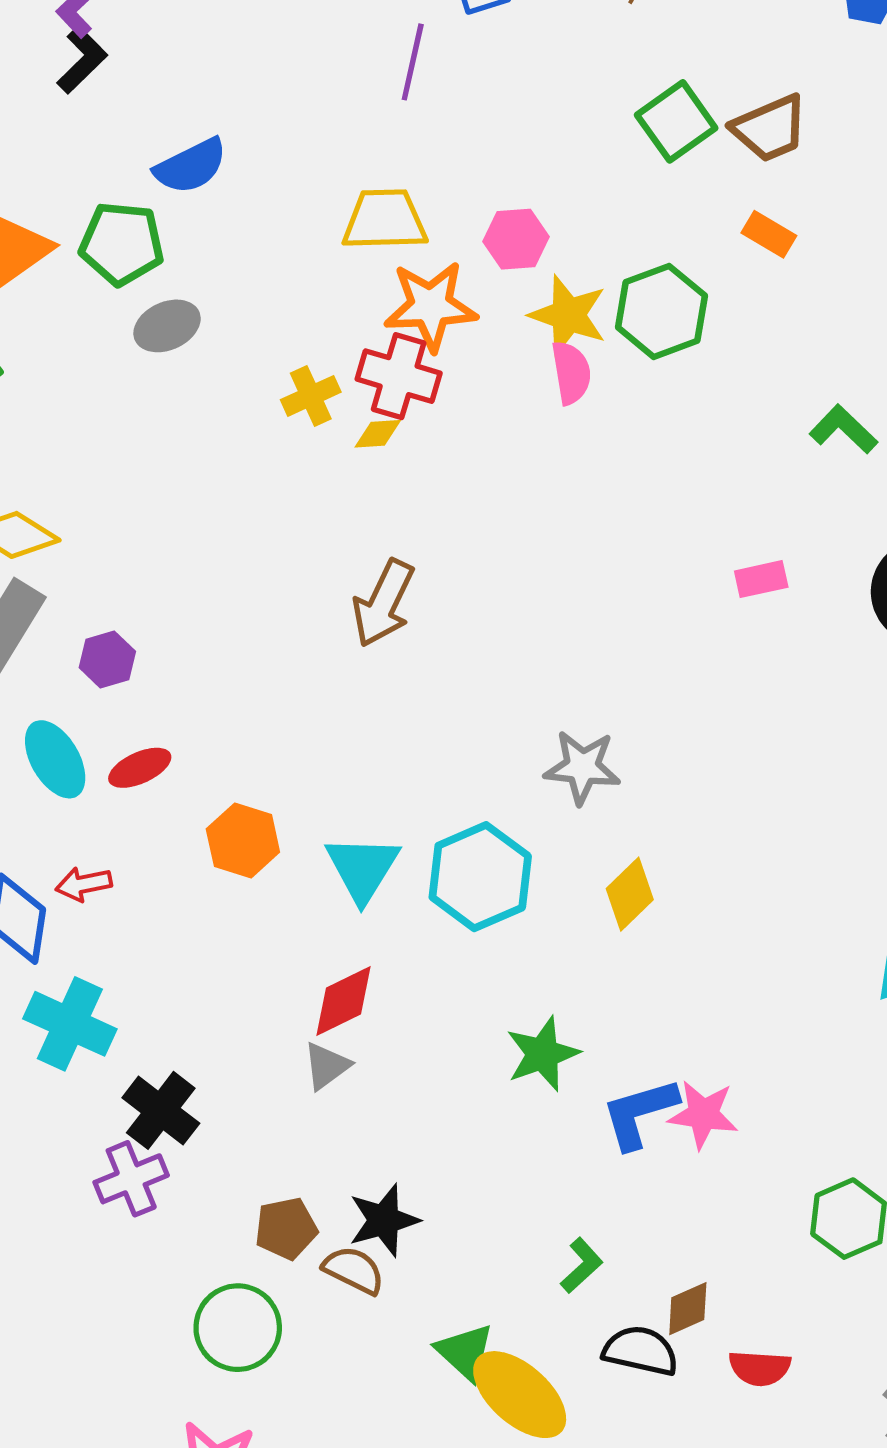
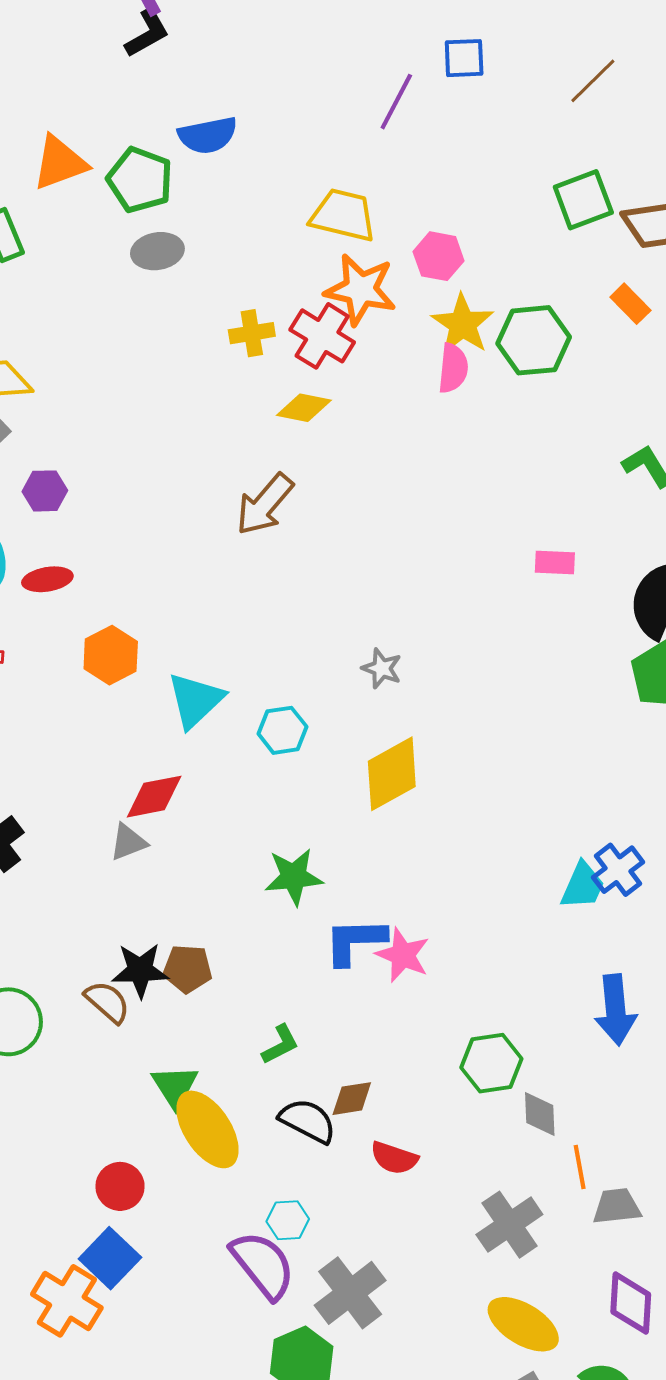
yellow diamond: (378, 434) -> (304, 408), moved, size x1.4
gray star: (582, 767) -> (382, 668), size x0.7
cyan hexagon: (480, 877) -> (282, 730), size x0.6
yellow diamond: (630, 894) -> (392, 774), size x1.4
brown pentagon: (286, 1228) -> (187, 969), moved

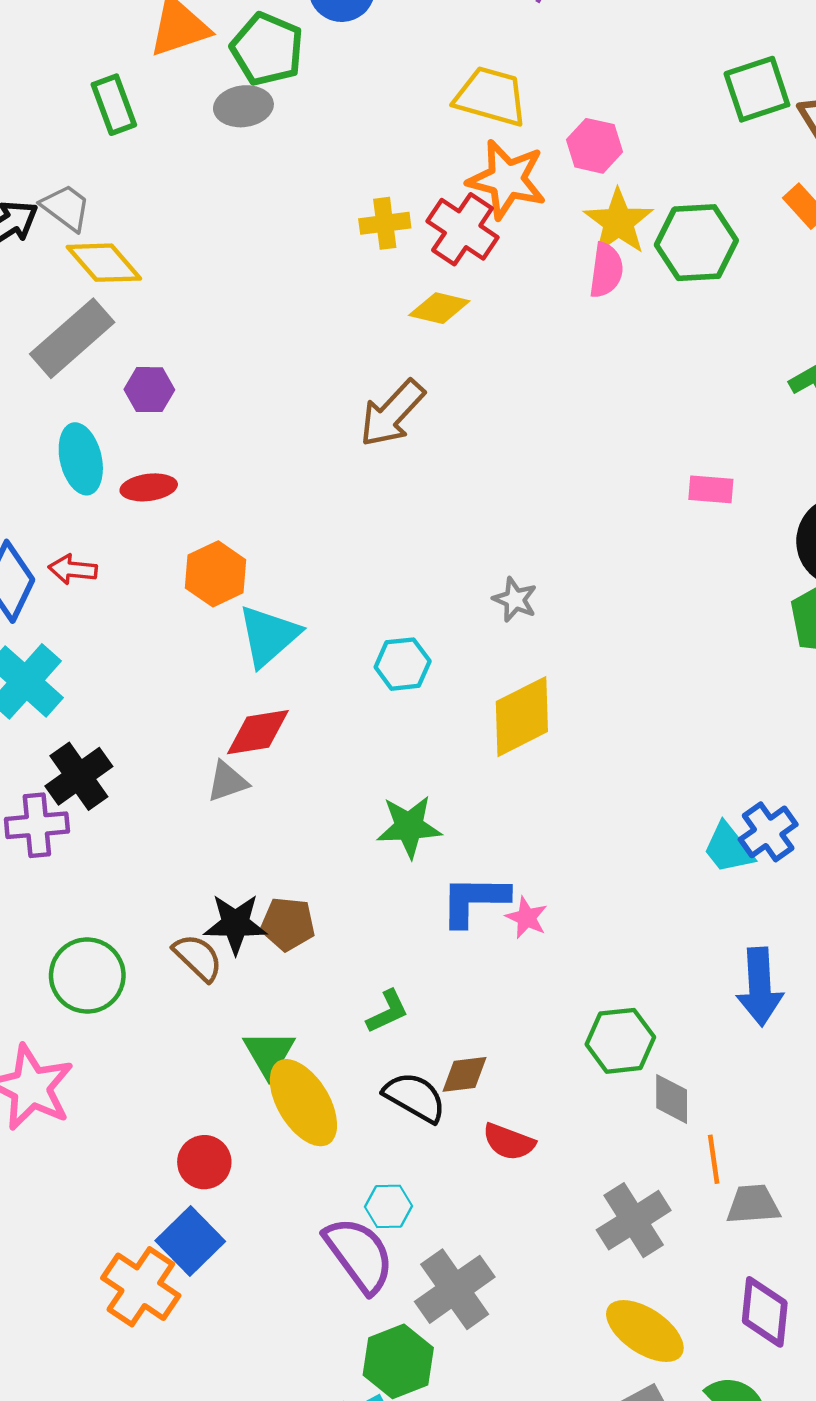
gray ellipse: (157, 251) -> (243, 106), moved
cyan triangle: (195, 700) -> (269, 636), moved
cyan trapezoid: (583, 886) -> (728, 848), turned 116
pink star: (403, 955) -> (527, 918), size x0.7

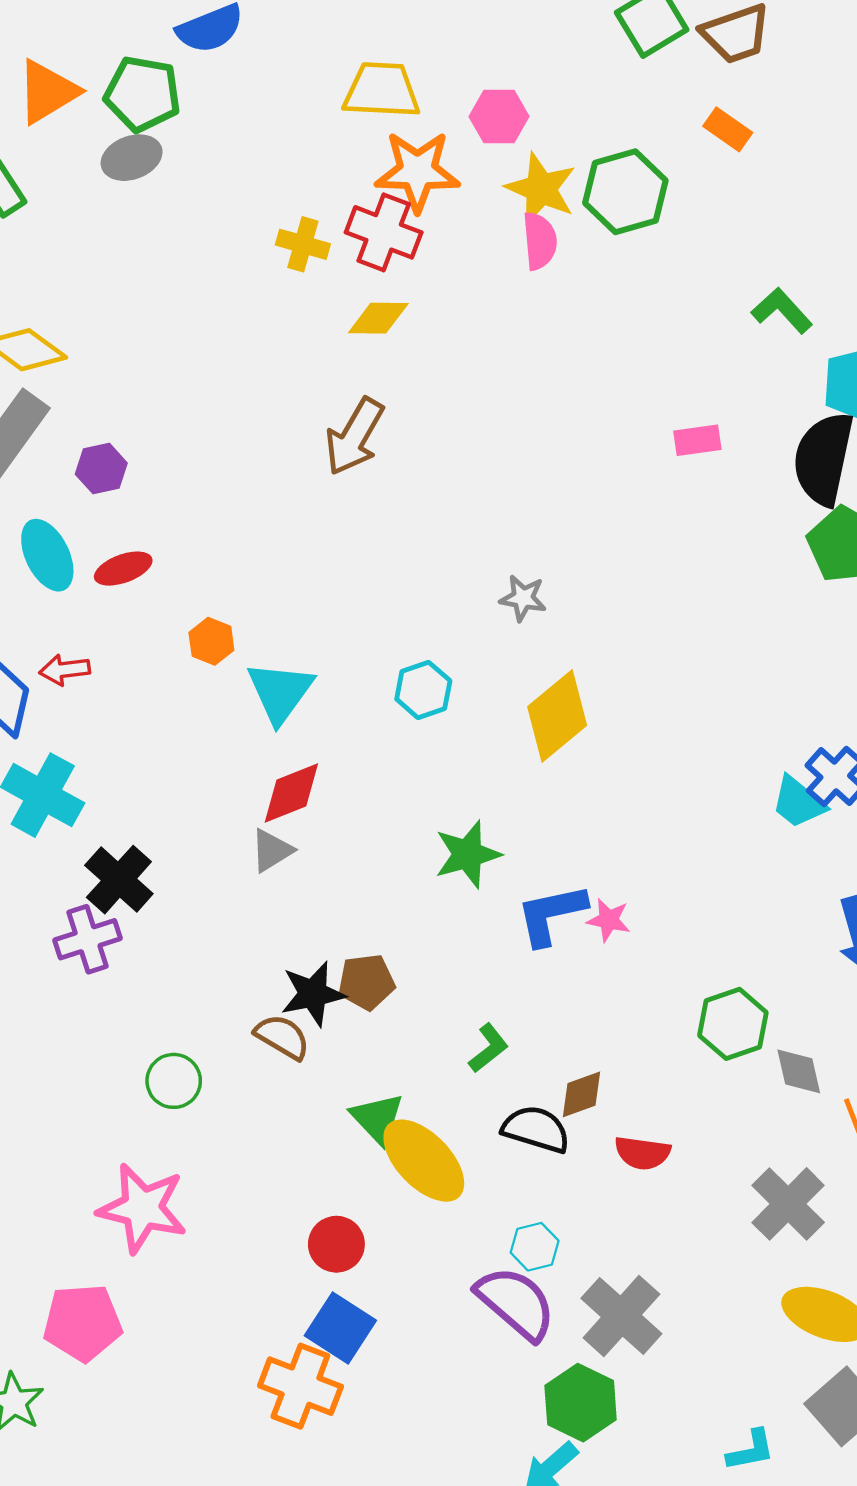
yellow cross: (385, 223) -> (303, 244), turned 36
orange hexagon: (216, 574) -> (211, 641), size x0.7
green circle: (87, 976) -> (174, 1081), size x0.7

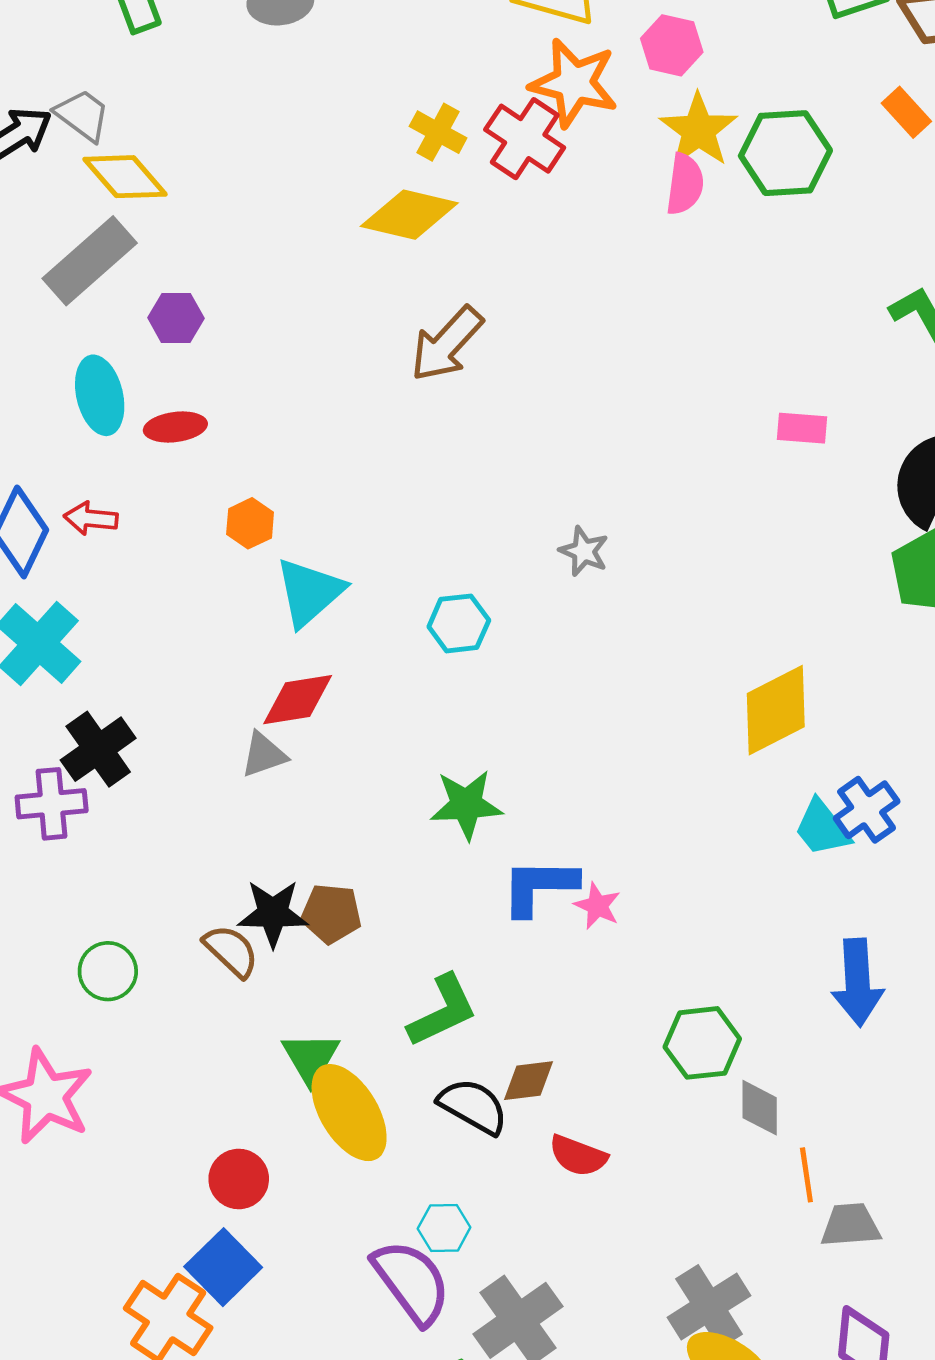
yellow diamond: (378, 318) -> (409, 215), moved, size x1.4
yellow diamond: (557, 716) -> (776, 710), moved
green L-shape: (488, 1048) -> (443, 1011), size x1.5
gray cross: (788, 1204) -> (709, 1306), moved

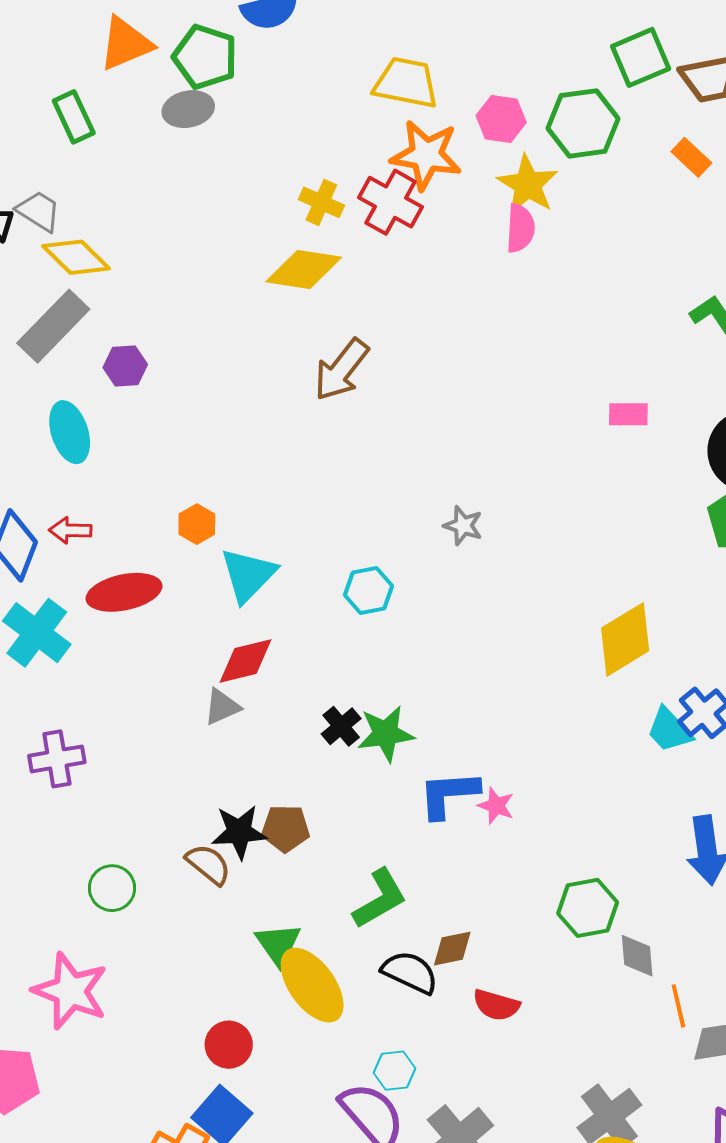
green hexagon: (785, 153) -> (583, 123), moved
red ellipse: (175, 427) -> (124, 592), moved, size x1.5
black cross: (98, 749) -> (341, 726), moved, size x0.7

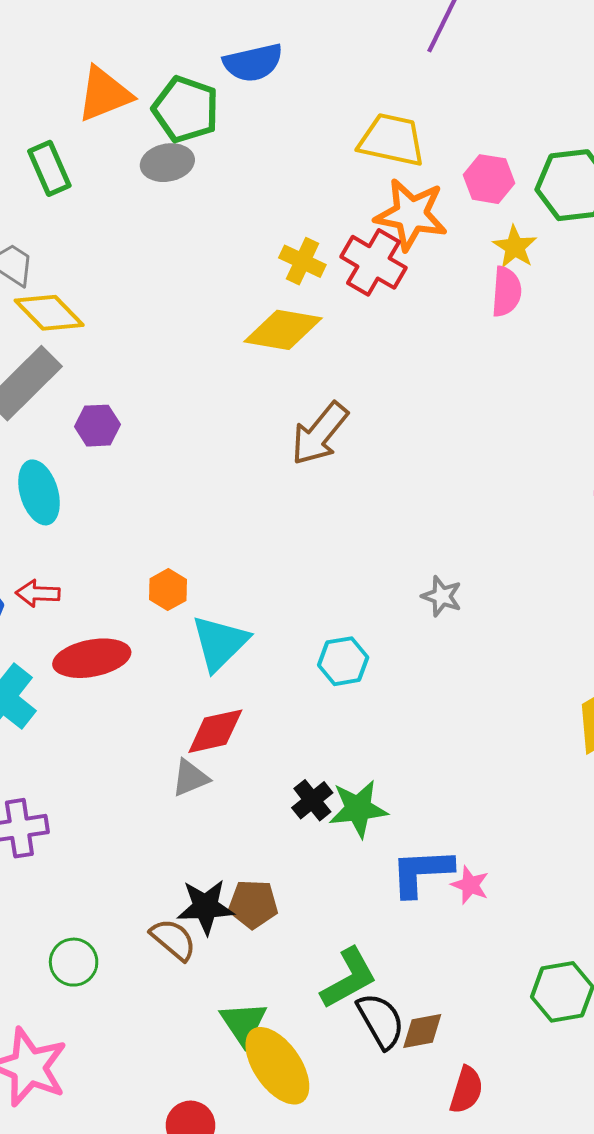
yellow star: (528, 185) -> (515, 247), size x0.7
black semicircle: (410, 972) -> (381, 1021), moved, turned 34
red semicircle: (496, 1005) -> (466, 1090), turned -90

